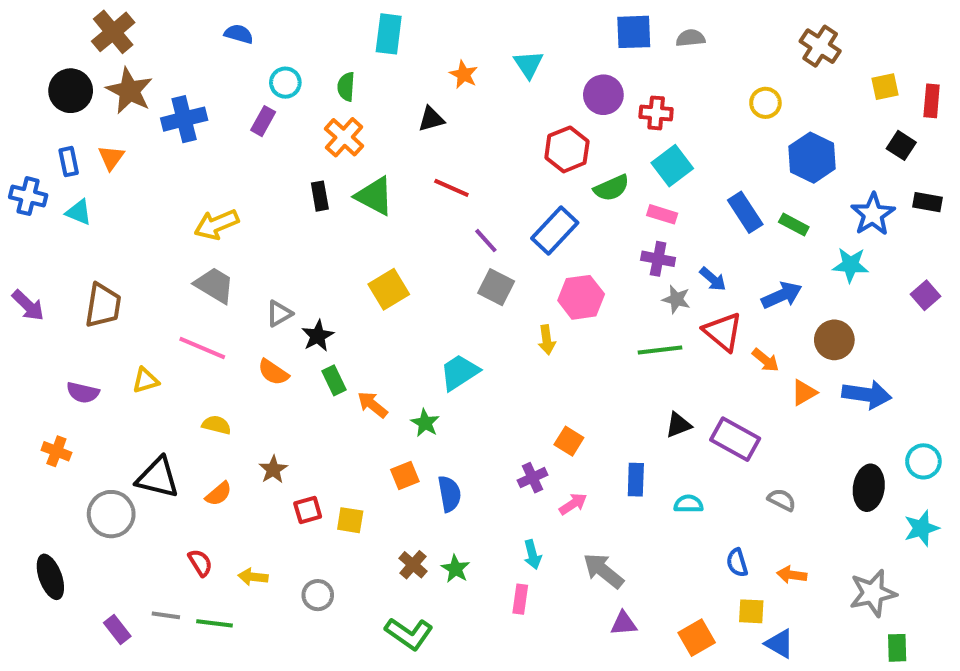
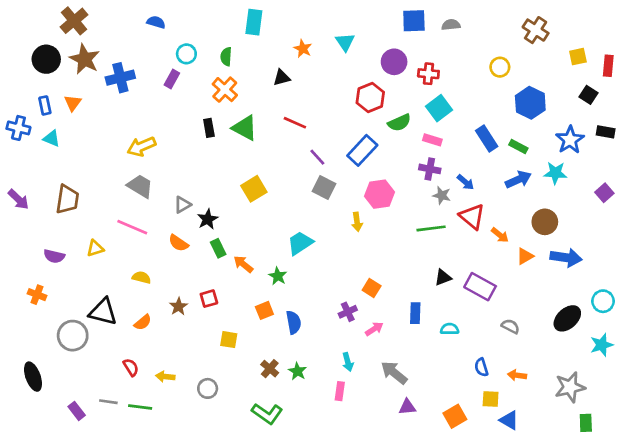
blue arrow: (782, 295) -> (518, 180), moved
black ellipse: (869, 488) -> (567, 318), turned 40
red square: (308, 510) -> (209, 299), moved

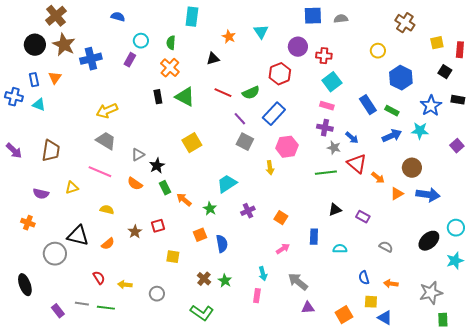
green semicircle: (399, 123) -> (251, 93), moved
purple rectangle: (480, 287) -> (363, 217), size x0.6
purple cross: (348, 312) -> (248, 211), moved

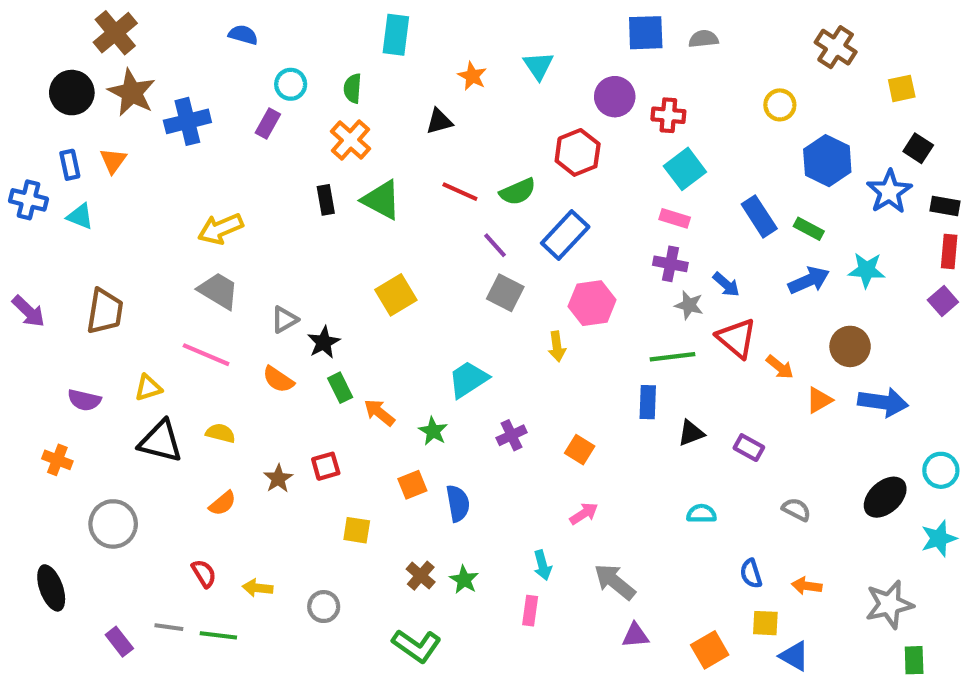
red rectangle: (460, 50) -> (949, 251), moved
blue star: (431, 106) -> (889, 192), moved
black triangle: (78, 236) -> (161, 441), moved
blue rectangle: (314, 237) -> (648, 402), moved

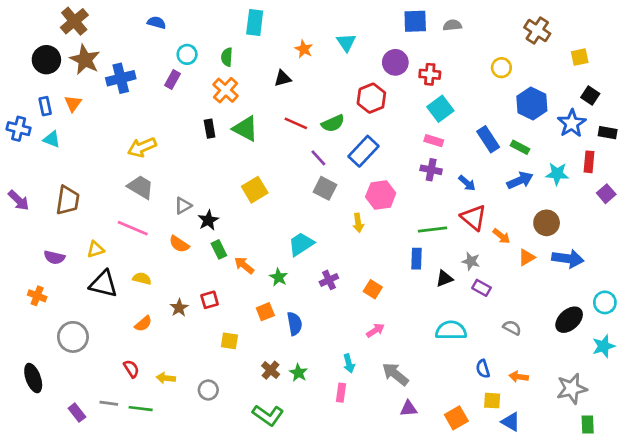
red rectangle: (949, 251) -> (589, 162), moved
gray star: (689, 305) -> (471, 261), moved
cyan semicircle: (701, 514) -> (451, 330), size x1.6

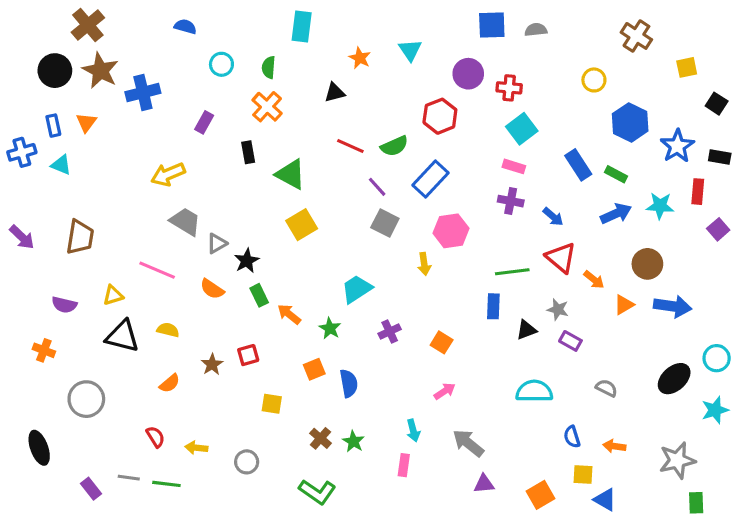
purple rectangle: (172, 80) -> (204, 122), moved
black square: (590, 96) -> (717, 104), moved
blue cross: (19, 129) -> (22, 152), turned -30
green triangle: (245, 129) -> (291, 174), moved
gray trapezoid: (141, 187) -> (185, 221), moved

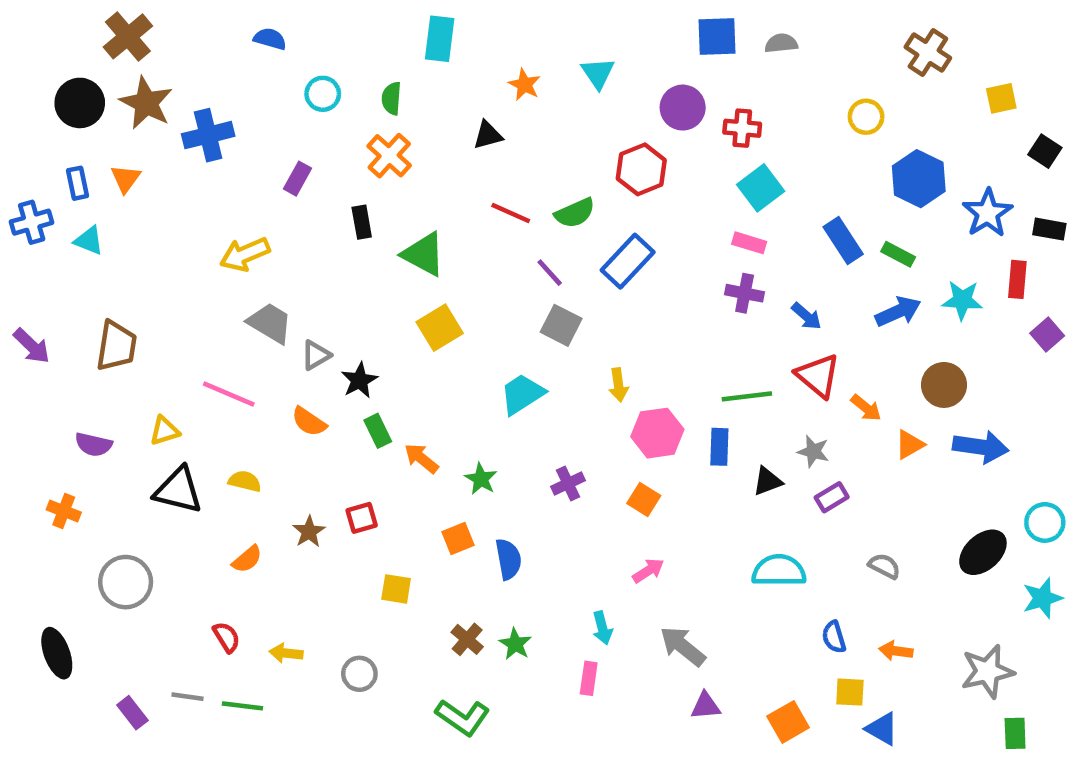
pink hexagon: (451, 231) -> (657, 433), moved
cyan trapezoid: (357, 289) -> (522, 394), moved
purple rectangle: (570, 341) -> (832, 497), turned -60

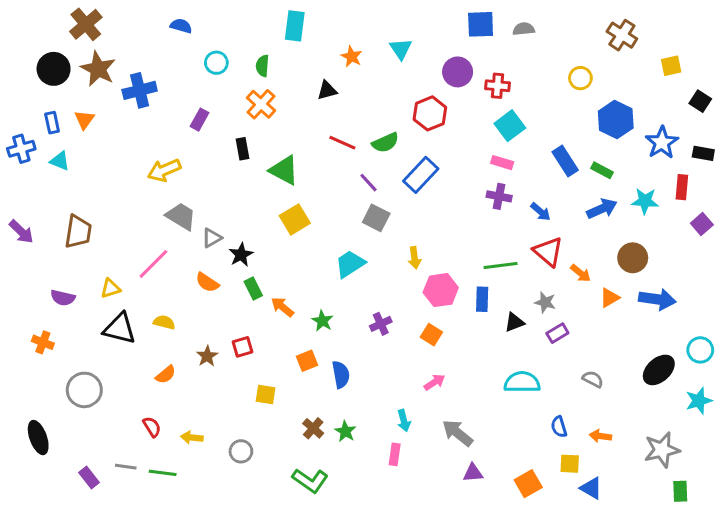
pink line: (229, 394) -> (153, 264), turned -68

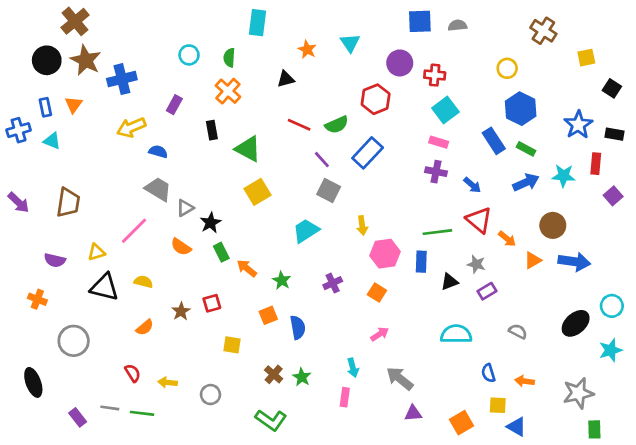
blue semicircle: (181, 26) -> (158, 152), moved
blue hexagon: (616, 120) -> (521, 109), moved
yellow arrow: (164, 170) -> (131, 127), moved

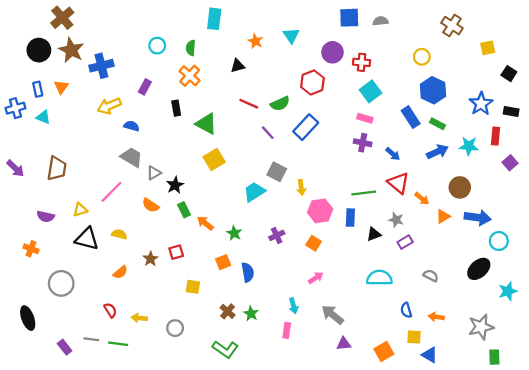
gray square: (329, 190) -> (277, 172), moved
cyan circle: (612, 306) -> (499, 241), moved

